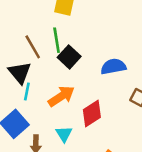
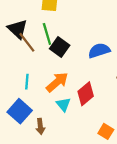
black triangle: (20, 73) -> (17, 29), moved
cyan triangle: (64, 134) -> (63, 104), moved

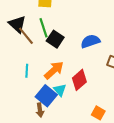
blue square: (20, 111) -> (46, 96), moved

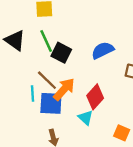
brown line: (26, 36) -> (47, 80), moved
cyan triangle: (60, 90) -> (86, 118), moved
blue square: (46, 96) -> (51, 103), moved, turned -30

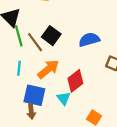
green line: (46, 41) -> (19, 36), moved
brown line: (47, 80) -> (35, 42), moved
blue square: (51, 103) -> (34, 95), moved

